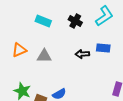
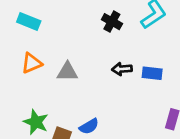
cyan rectangle: (43, 21) -> (29, 22), moved
blue rectangle: (103, 48) -> (152, 73), moved

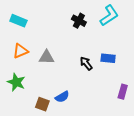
black arrow: (122, 69) -> (86, 63), moved, turned 56
green star: (36, 122) -> (16, 82), moved

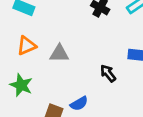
black arrow: (86, 63) -> (108, 73), moved

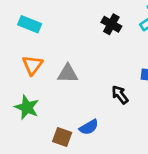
orange triangle: (26, 46) -> (32, 65), turned -30

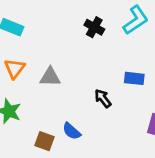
blue semicircle: (89, 127) -> (72, 131), turned 72

